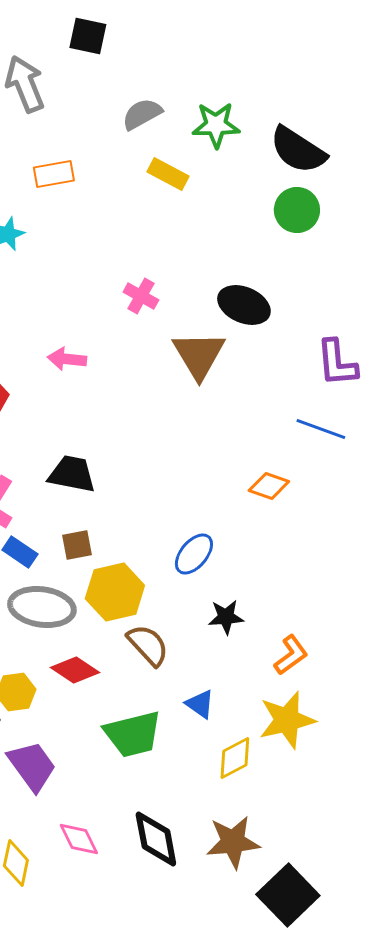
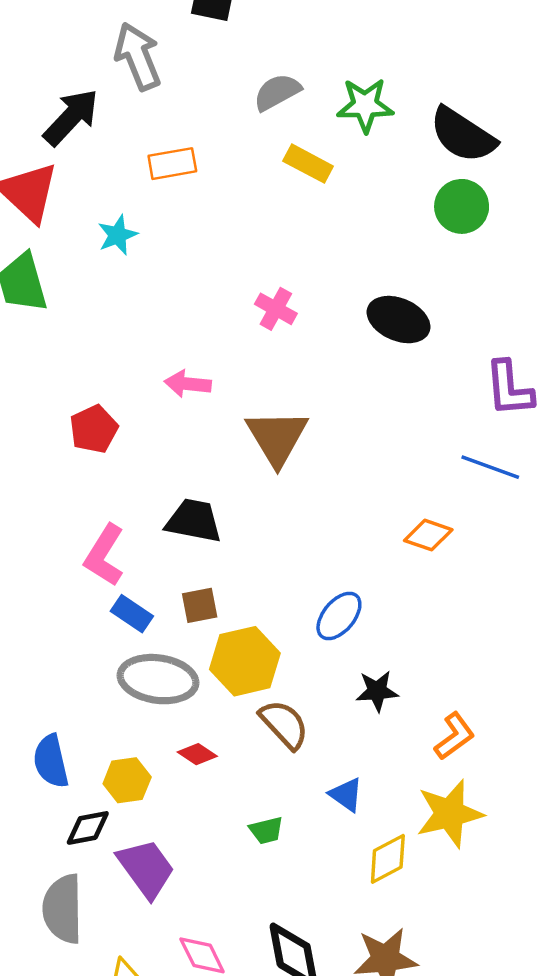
brown triangle: (199, 355) -> (277, 437), moved
red diamond: (75, 670) -> (197, 754), size x0.7
green trapezoid: (133, 734) -> (266, 830), size x0.5

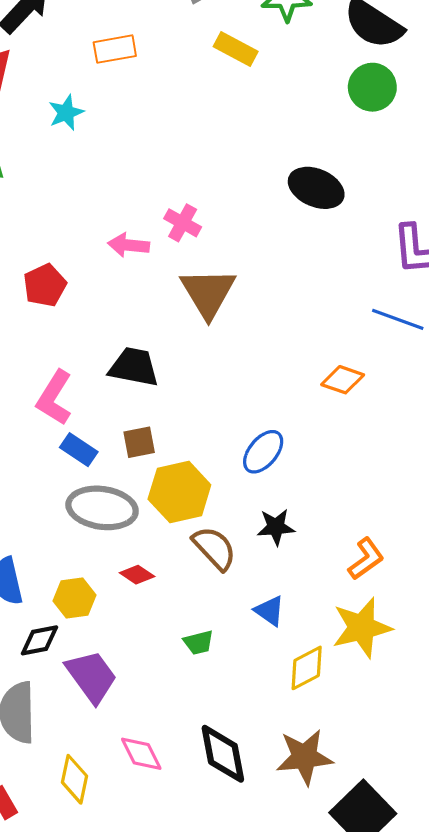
pink cross: (276, 309) -> (183, 223), moved
black star: (377, 691) -> (276, 527), moved

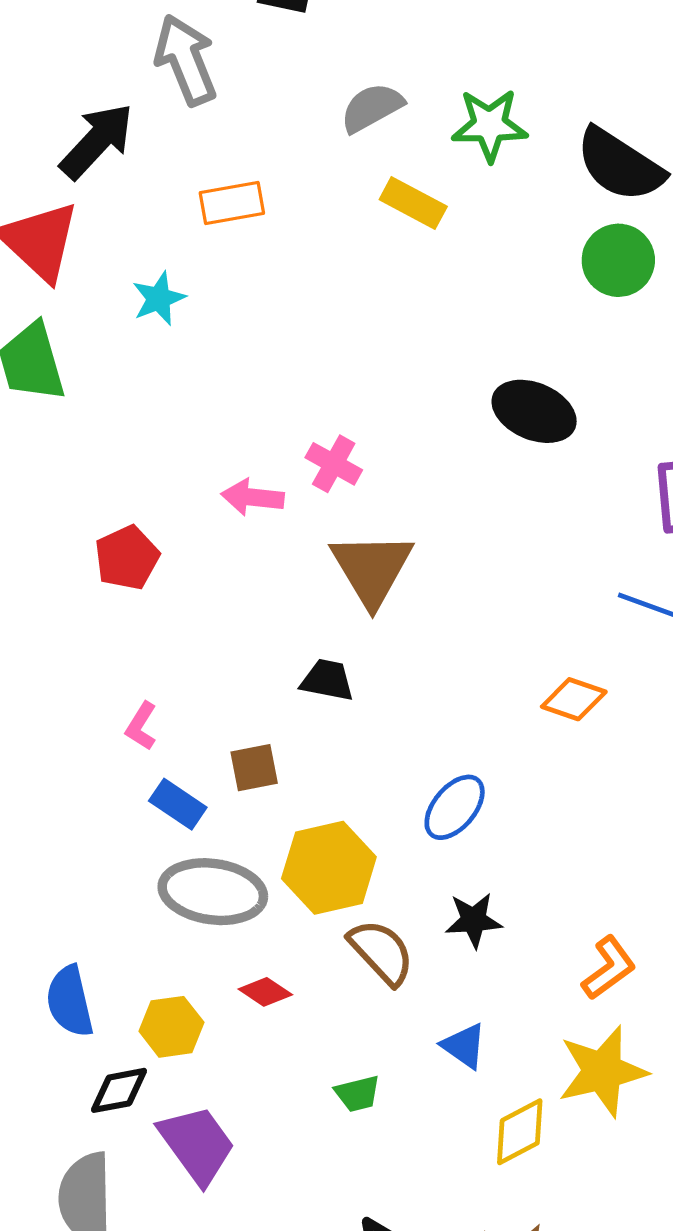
black trapezoid: (134, 367) -> (327, 680), moved, size x0.7
pink L-shape: (54, 398) -> (141, 726), size x0.6
brown square: (139, 442) -> (254, 768), moved

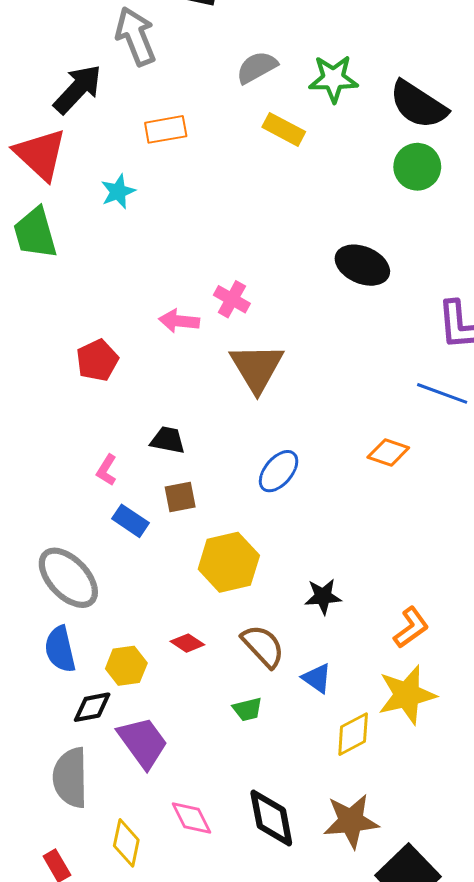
black trapezoid: (327, 680) -> (168, 440), moved
blue ellipse: (455, 807) -> (279, 471), moved
gray ellipse: (213, 892) -> (68, 578), moved, turned 38
brown semicircle: (381, 952) -> (263, 646), moved

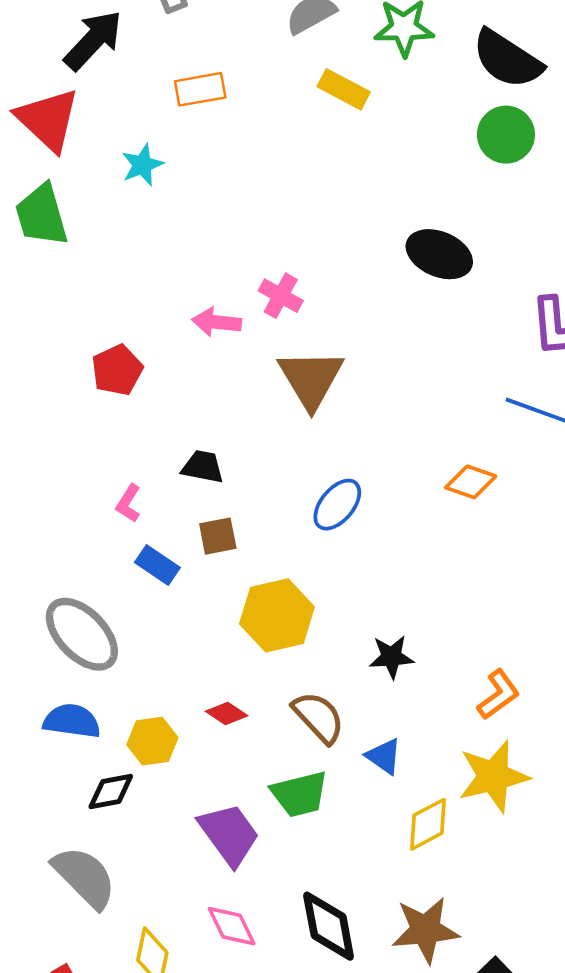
blue semicircle: (60, 649) -> (72, 721), turned 111
green trapezoid: (247, 709) -> (300, 794), size x1.6
purple trapezoid: (143, 742) -> (229, 834), moved
gray semicircle: (70, 778) -> (84, 877), turned 136

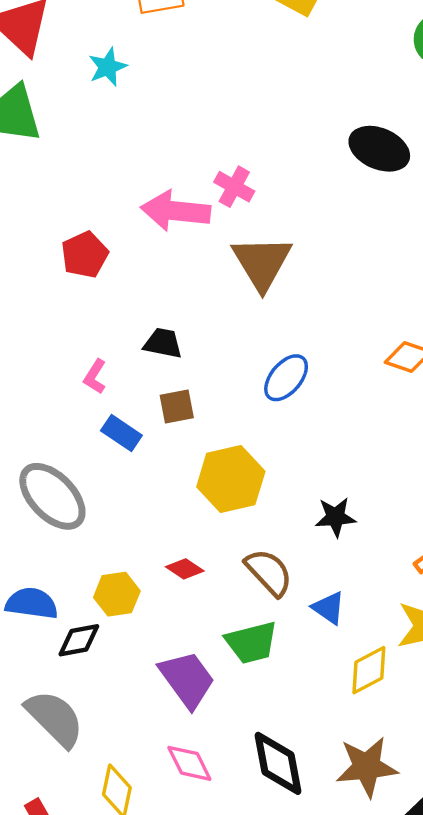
pink arrow: (217, 322) -> (176, 211), size x1.5
blue semicircle: (72, 721) -> (32, 603), moved

